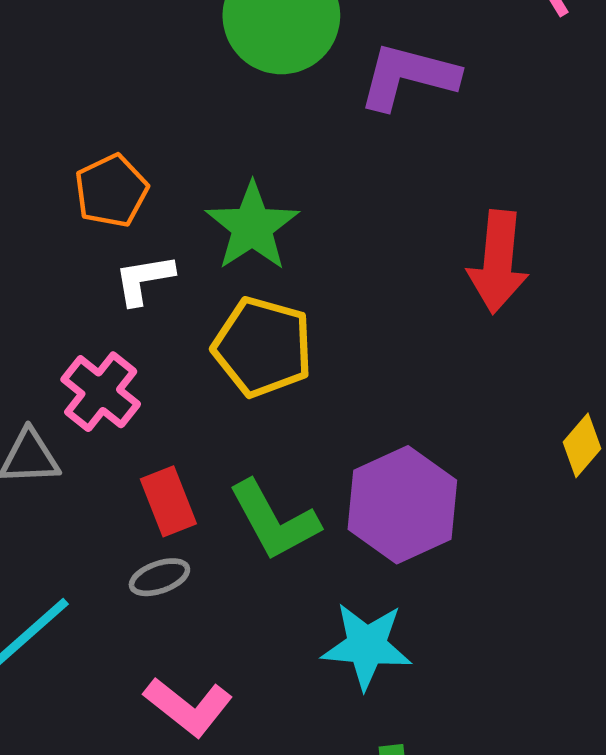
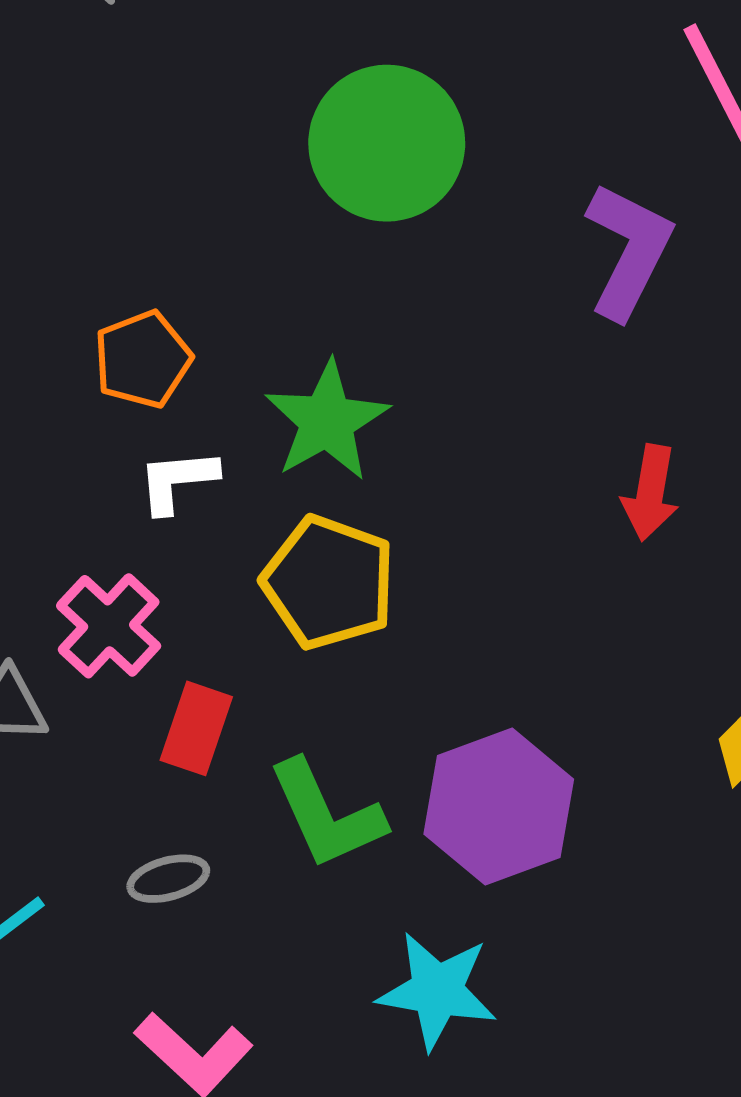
purple L-shape: (408, 76) -> (629, 251), moved, turned 98
red arrow: (498, 262) -> (650, 493), size x0.7
red rectangle: (168, 501) -> (196, 728), moved, turned 36

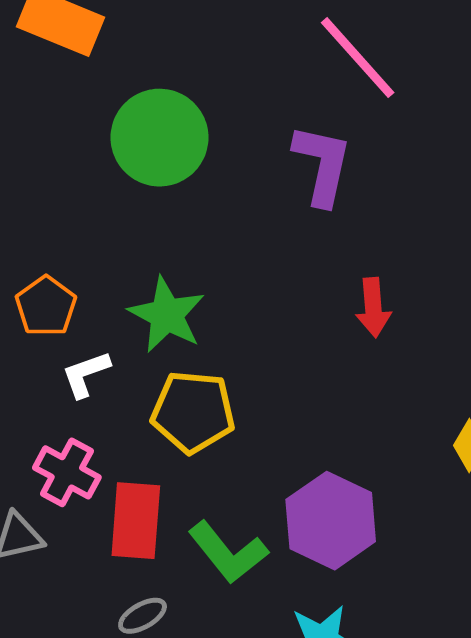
red rectangle: (196, 728) -> (136, 521), size x1.4

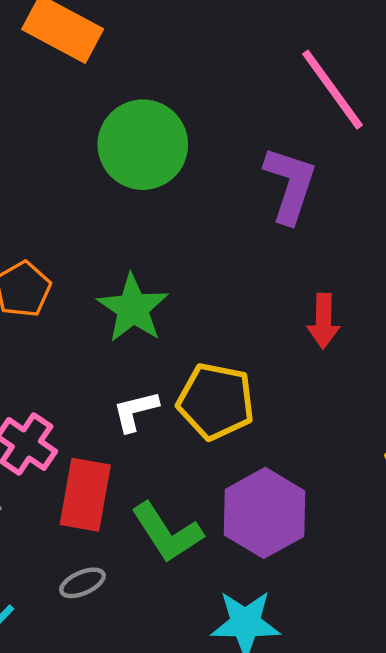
white L-shape: (86, 374) -> (135, 411), moved
yellow pentagon: (193, 412) -> (216, 401), moved

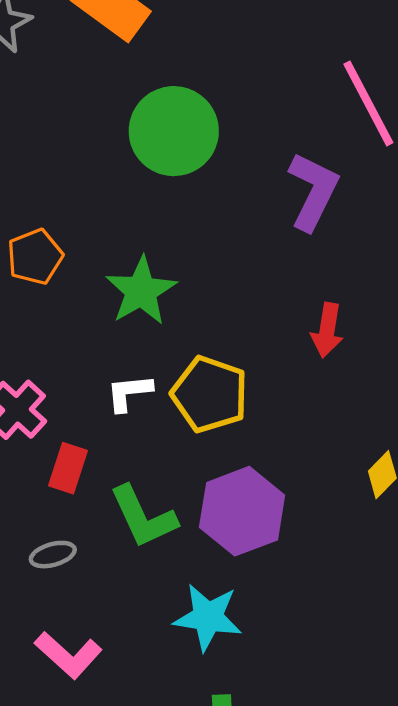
red rectangle: (85, 495) -> (68, 468), size x0.7

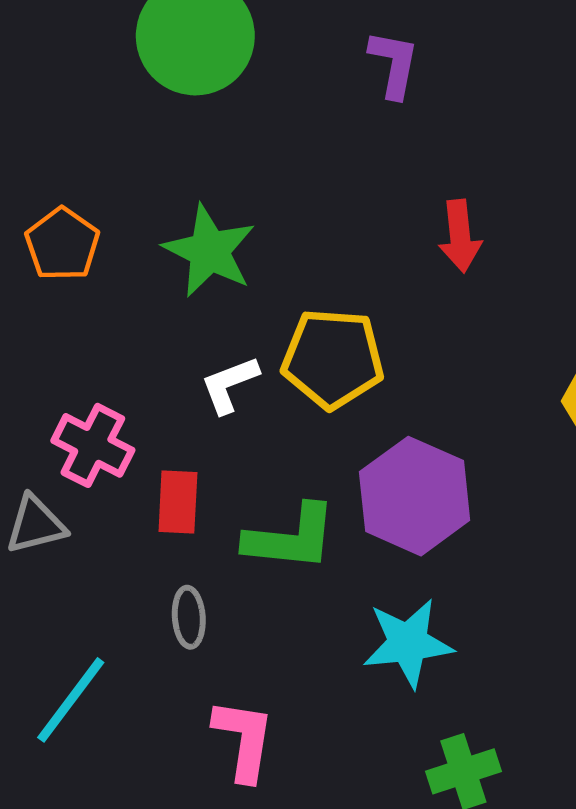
purple L-shape: (313, 191) -> (394, 64), size x0.7
green L-shape: (143, 517) -> (291, 538), turned -44
gray ellipse: (53, 555) -> (189, 617), turned -63
pink L-shape: (68, 655) -> (244, 740), turned -108

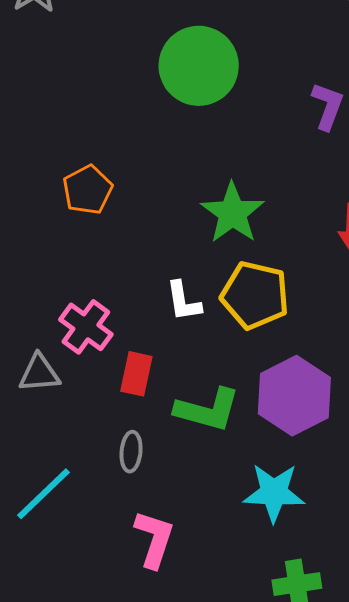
green star: (209, 251) -> (232, 213), moved
white L-shape: (230, 385) -> (183, 301), turned -87

